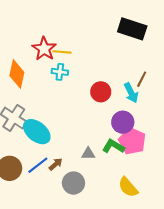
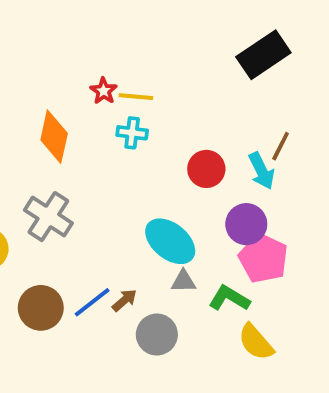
black rectangle: (132, 29) -> (263, 55), turned -52
red star: (44, 49) -> (104, 91), size x0.6
cyan ellipse: (37, 132) -> (170, 241), moved
green L-shape: (113, 146) -> (229, 298), moved

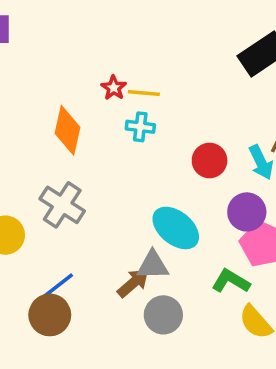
gray triangle: (183, 281) -> (153, 265), moved, size x1.4
brown arrow: (124, 300) -> (133, 283), size x1.4
blue line: (92, 302) -> (57, 287), moved
brown circle: (41, 308) -> (50, 315), moved

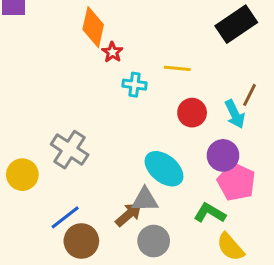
yellow line: (144, 93) -> (177, 68), moved
orange diamond: (68, 130) -> (93, 27), moved
brown circle: (50, 315) -> (81, 241), moved

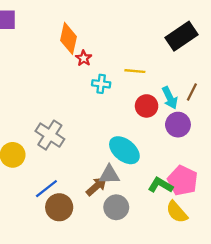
cyan arrow: (235, 114) -> (170, 98), moved
purple circle: (223, 155) -> (178, 125), moved
pink pentagon: (236, 182) -> (183, 180), moved

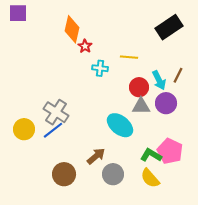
gray triangle: (109, 175) -> (141, 106), moved
blue line: (46, 189) -> (53, 130), moved
yellow semicircle: (177, 212) -> (150, 178), moved

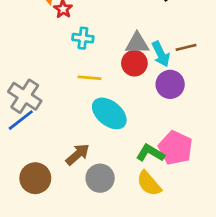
yellow line: (129, 57) -> (89, 78), moved
brown line: (178, 75) -> (186, 47), turned 49
gray triangle: (141, 106) -> (137, 43), moved

